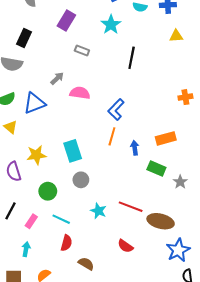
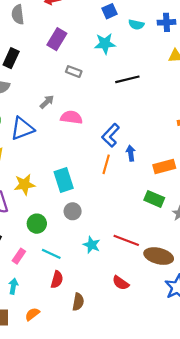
cyan star: (111, 25) -> (105, 44), turned 30
black line: (132, 58) -> (127, 79), turned 65
blue arrow: (135, 148) -> (131, 153), moved
brown semicircle: (86, 264) -> (78, 302), turned 70

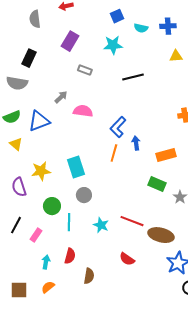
cyan line: (51, 254) -> (69, 222), moved, turned 66
cyan arrow: (13, 286) -> (46, 262), moved

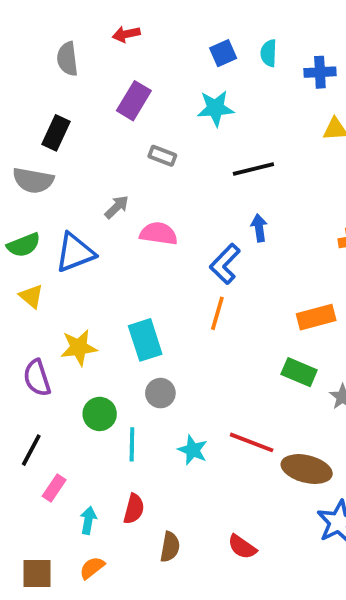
cyan semicircle: (141, 28) -> (269, 53), moved, turned 80
blue arrow: (136, 143) -> (259, 228), moved
pink rectangle: (36, 235) -> (54, 488), moved
red semicircle: (127, 259) -> (242, 547), moved

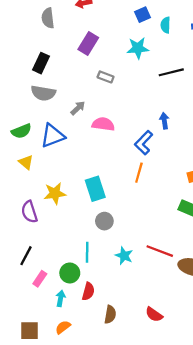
cyan semicircle: (269, 53) -> (166, 25), moved
black line: (253, 169) -> (171, 72), moved
gray semicircle: (33, 180) -> (43, 93), moved
green circle: (100, 414) -> (70, 273), moved

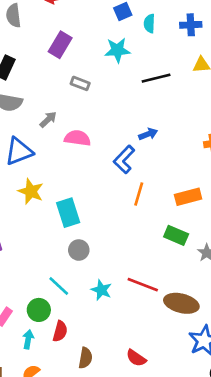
blue arrow: (164, 121) -> (148, 134), turned 77
orange line: (139, 173) -> (139, 194), moved
yellow star: (55, 193) -> (31, 191), moved, turned 30
cyan line: (87, 252) -> (59, 286), turned -48

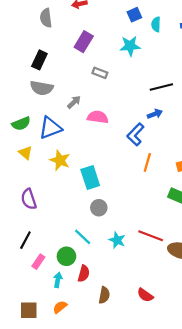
black line: (156, 78) -> (161, 87), moved

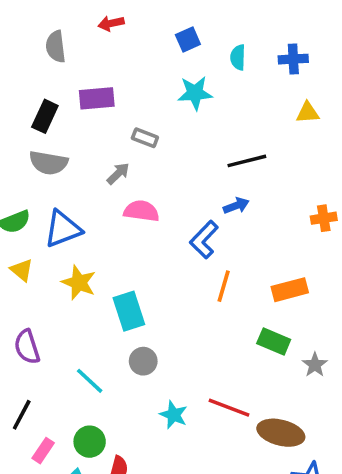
blue square: (134, 15) -> (188, 39), moved
purple rectangle: (84, 42) -> (97, 98), moved, turned 54
gray arrow: (74, 102) -> (118, 173), moved
cyan line: (83, 237) -> (90, 381), moved

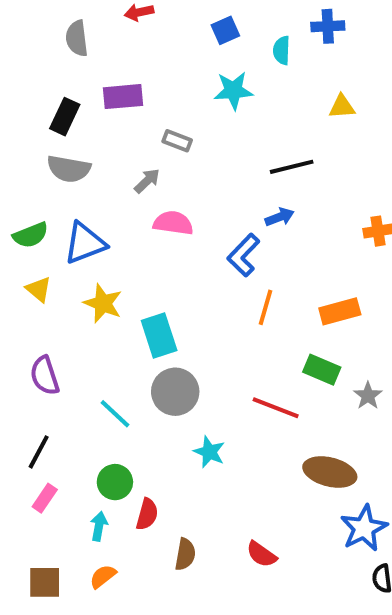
blue cross: (293, 59) -> (328, 26), moved
yellow triangle: (308, 113) -> (342, 107), moved
gray circle: (143, 361) -> (175, 392), size x1.5
red line: (229, 408) -> (276, 408), moved
pink rectangle: (43, 451) -> (45, 498), moved

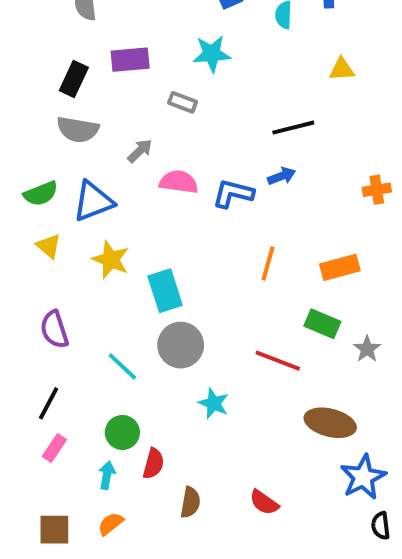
cyan star: (233, 91) -> (212, 54), moved
gray arrow: (147, 181) -> (140, 151), moved
blue L-shape: (243, 255) -> (233, 194), moved, turned 60

